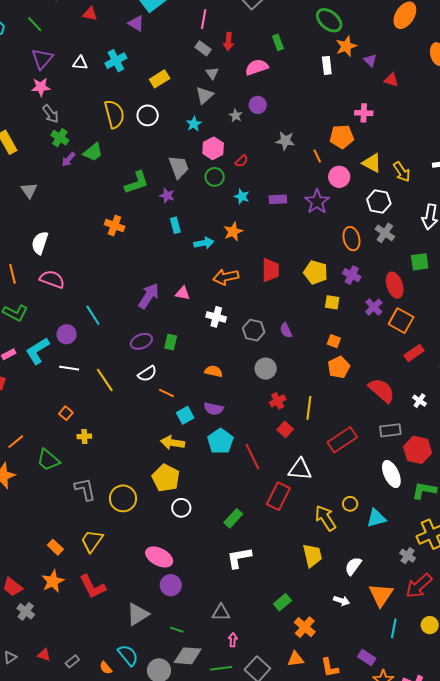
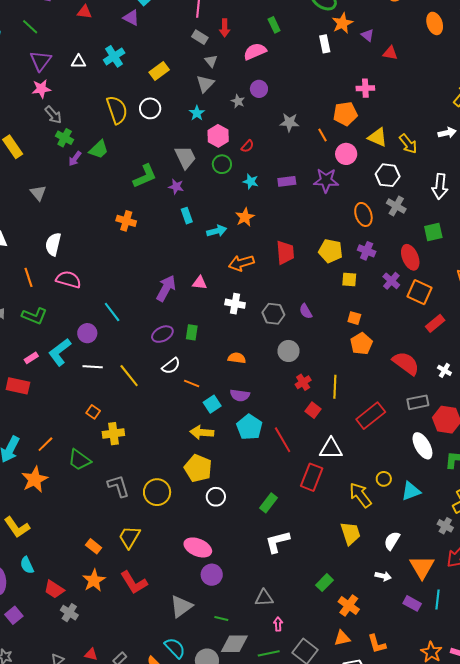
purple star: (317, 202) -> (326, 180), turned -30
yellow cross: (84, 436) -> (113, 434), size x1.5
purple rectangle: (367, 657) -> (412, 603), moved

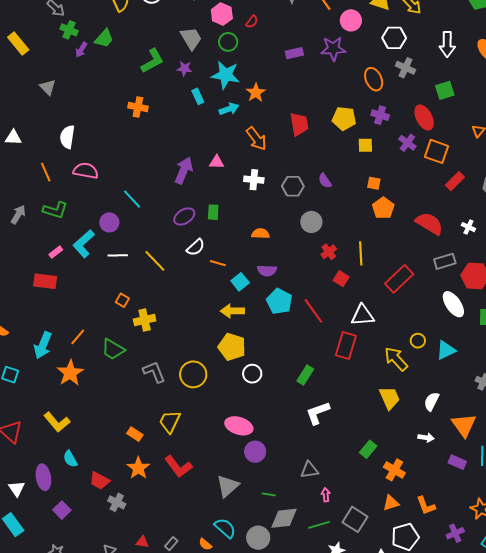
cyan star: (251, 182) -> (226, 75), moved, size x1.8
orange arrow: (241, 263) -> (256, 139), turned -105

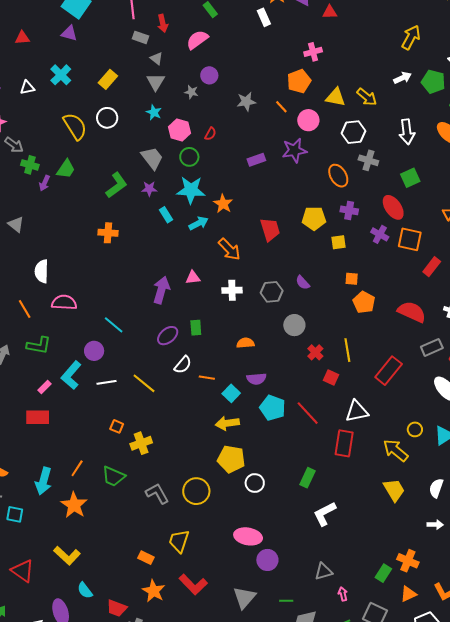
green rectangle: (368, 449) -> (383, 573), moved

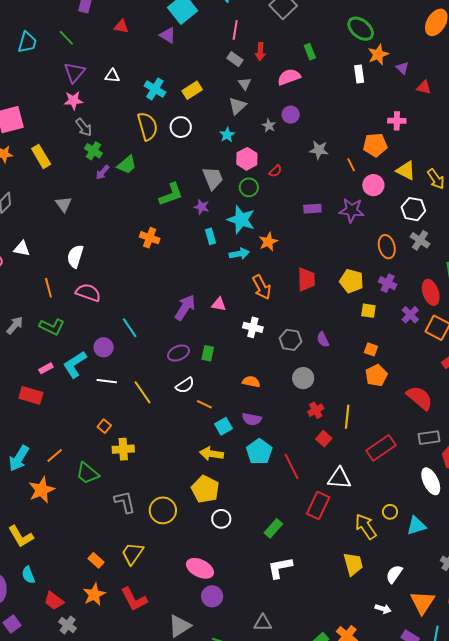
cyan cross: (61, 75) -> (155, 89), moved, turned -30

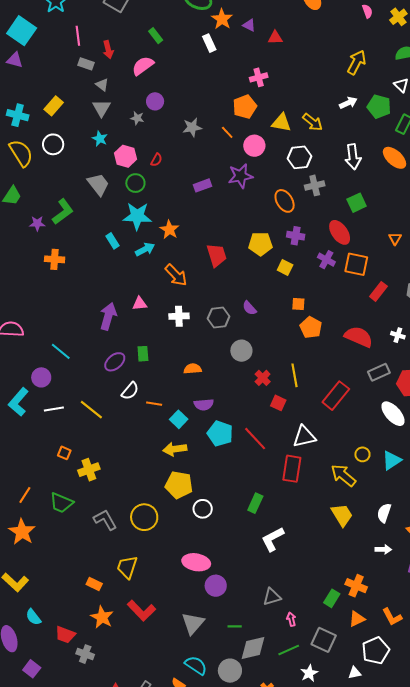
purple star: (202, 207) -> (37, 223), moved
gray cross: (420, 240) -> (315, 185), turned -30
yellow square: (368, 311) -> (285, 268), turned 35

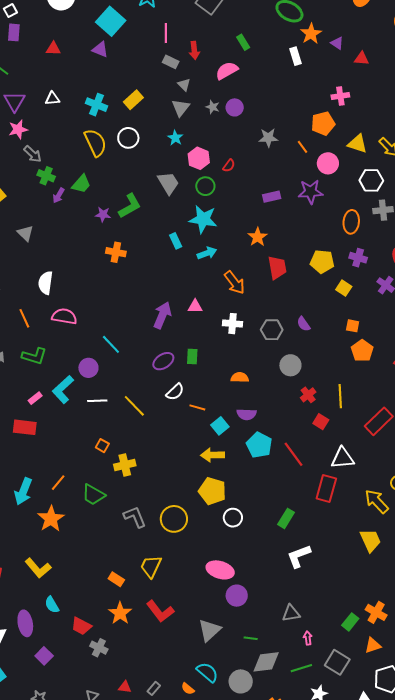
gray star: (137, 118) -> (213, 107), moved
orange ellipse: (285, 201) -> (351, 222), turned 30
orange star: (169, 230) -> (258, 237), moved

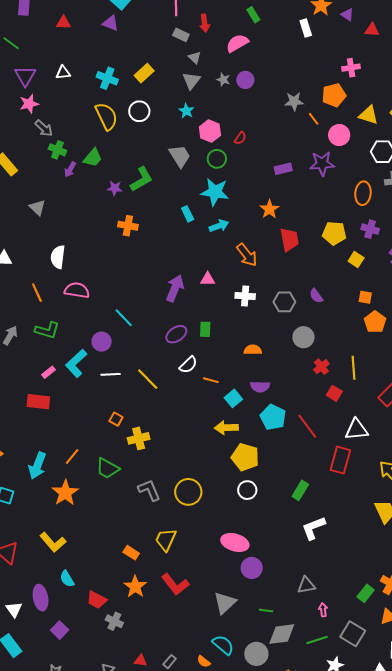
gray star: (268, 138) -> (294, 101), moved
yellow pentagon: (212, 491) -> (245, 457), moved

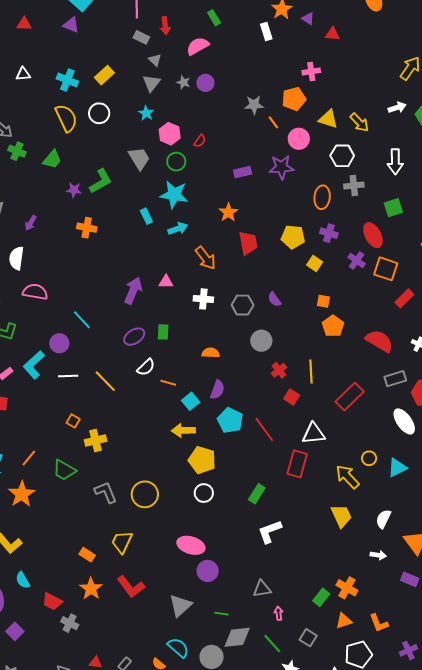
purple arrow: (70, 169) -> (31, 223), moved
purple semicircle: (260, 387) -> (217, 390), turned -72
gray square: (353, 634) -> (308, 638), size x0.7
green line: (317, 640) -> (272, 644), turned 65

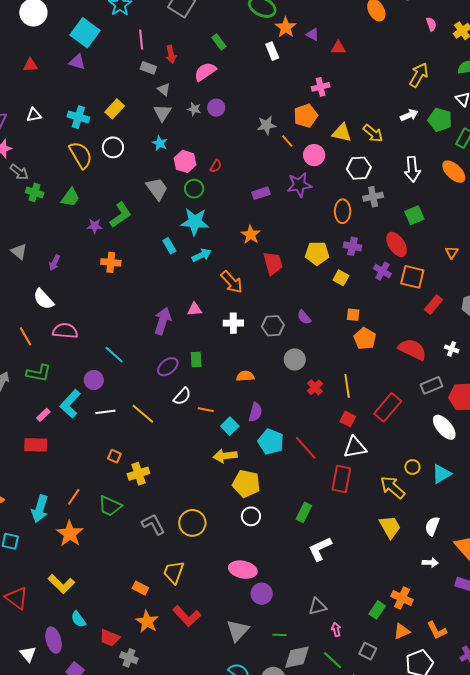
white semicircle: (16, 258) -> (43, 299), turned -45
red square: (292, 397) -> (348, 419), moved

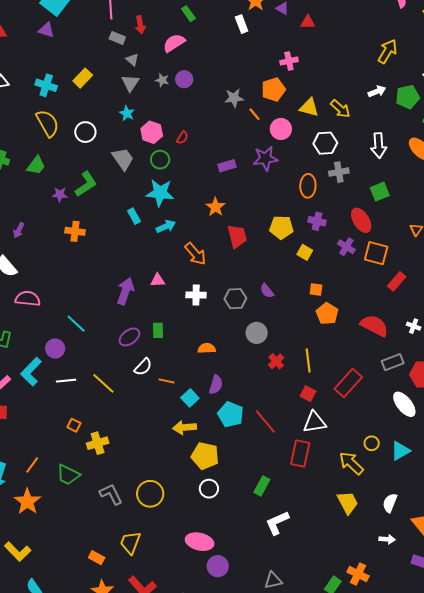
green pentagon: (440, 120) -> (408, 97), turned -30
white circle: (113, 147) -> (85, 132), moved

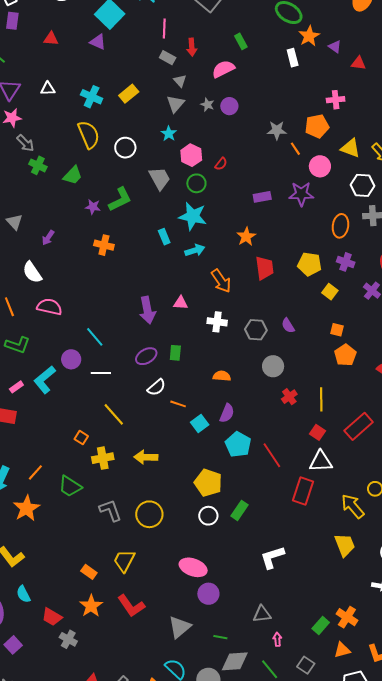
purple arrow: (125, 291) -> (147, 310), turned 144
white line: (66, 381) -> (101, 373), moved
yellow line: (103, 383) -> (114, 414), moved
yellow arrow: (185, 428) -> (146, 457), moved
green rectangle: (262, 486) -> (240, 510), moved

